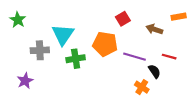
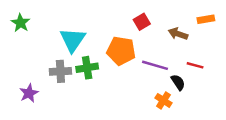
gray cross: (40, 50) -> (60, 71), moved

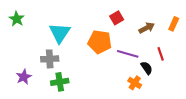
orange rectangle: (206, 19) -> (174, 24), moved, turned -56
brown arrow: (178, 34) -> (147, 28), turned 133
red line: (195, 65) -> (161, 54), turned 56
green cross: (87, 68) -> (60, 82), moved

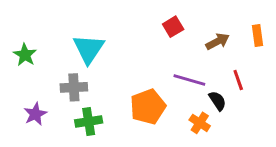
green star: (17, 19) -> (25, 55), moved
orange rectangle: (174, 24) -> (257, 36), turned -32
orange pentagon: (100, 42) -> (148, 107), moved, turned -30

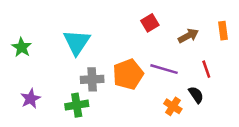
gray cross: (74, 87) -> (92, 79), moved
black semicircle: (217, 101) -> (196, 95), moved
orange pentagon: (148, 107) -> (128, 74), moved

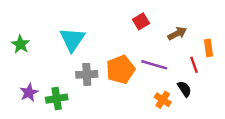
orange rectangle: (223, 31) -> (209, 48), moved
green cross: (77, 105) -> (57, 99), moved

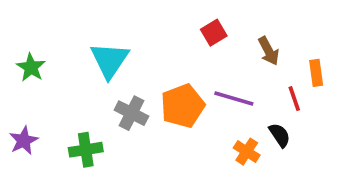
brown arrow: (177, 33) -> (269, 51), turned 90
gray cross: (87, 74) -> (131, 113), turned 30
purple star: (29, 93) -> (24, 141), moved

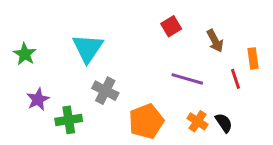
orange pentagon: (183, 106) -> (146, 121), moved
black semicircle: (280, 135) -> (224, 123), moved
purple star: (24, 141) -> (38, 99), moved

